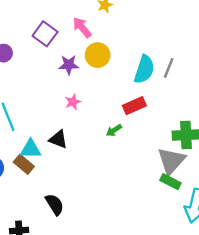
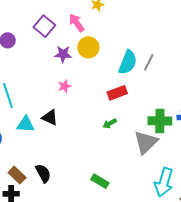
green arrow: (114, 130) -> (110, 123), moved
brown rectangle: (24, 164) -> (17, 175), moved
green rectangle: (170, 182) -> (100, 181), moved

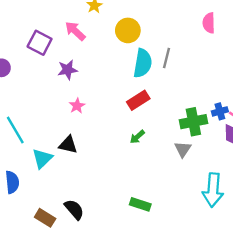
yellow circle: (88, 47) -> (128, 30), moved
cyan triangle: (26, 124) -> (42, 158), turned -36
gray triangle: (146, 142) -> (183, 149), size x0.6

